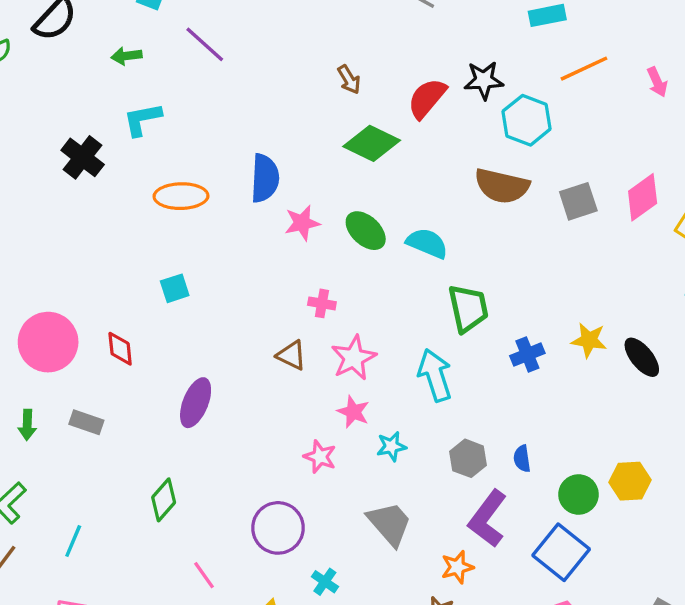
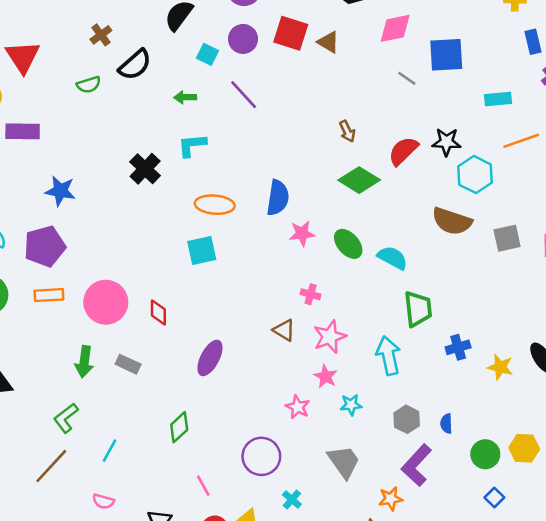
cyan square: (175, 288) -> (202, 250), moved, size x1.4
yellow star: (589, 340) -> (500, 367), moved
green arrow: (27, 425) -> (84, 362), size x1.4
blue square: (561, 552) -> (494, 497), moved, size x0.5

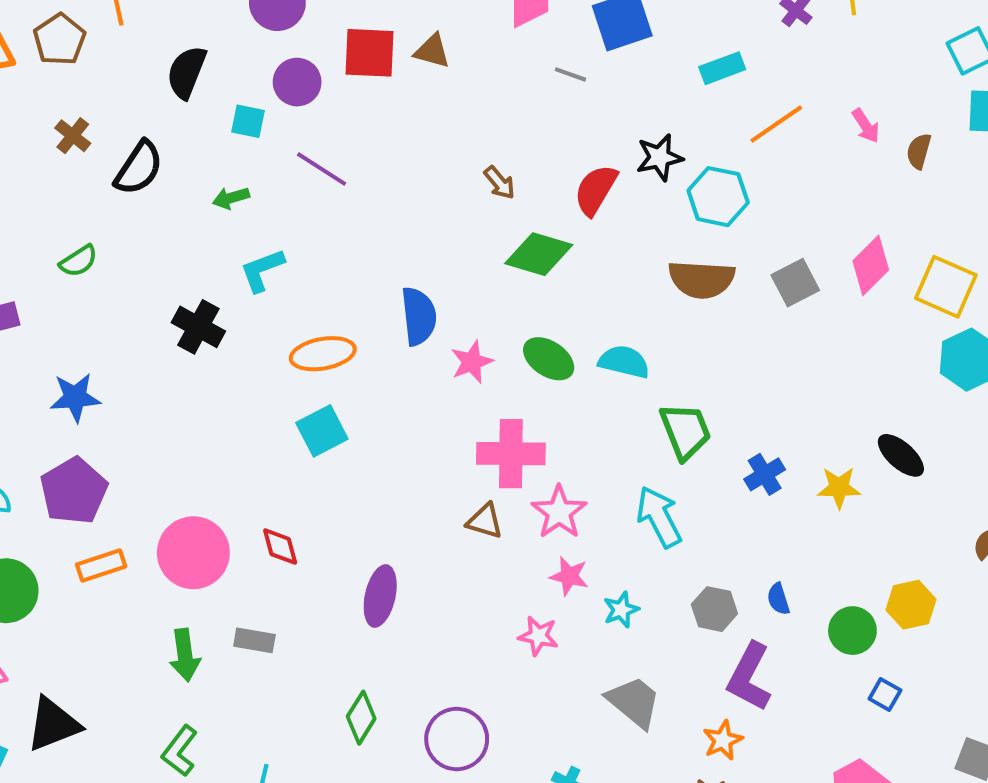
green semicircle: (89, 85) -> (78, 261), moved
pink cross: (311, 294) -> (511, 454), size x2.0
purple circle: (261, 456) -> (457, 739), moved

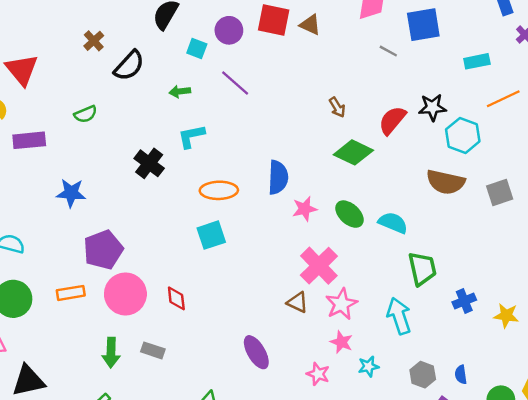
pink cross: (511, 454) -> (319, 266), turned 36
purple pentagon: (74, 491) -> (103, 250), moved
purple ellipse: (380, 596) -> (256, 352), moved, turned -52

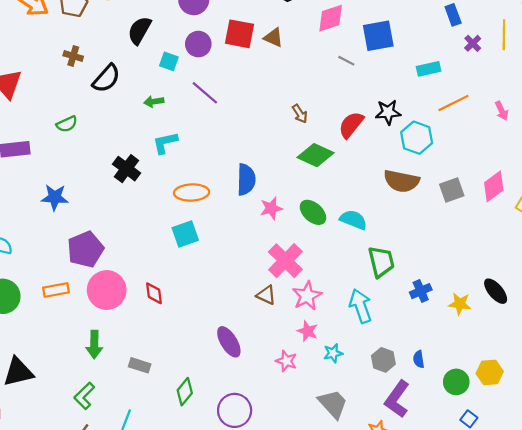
brown cross: (94, 41) -> (73, 56), turned -30
gray rectangle: (153, 350) -> (140, 365), moved

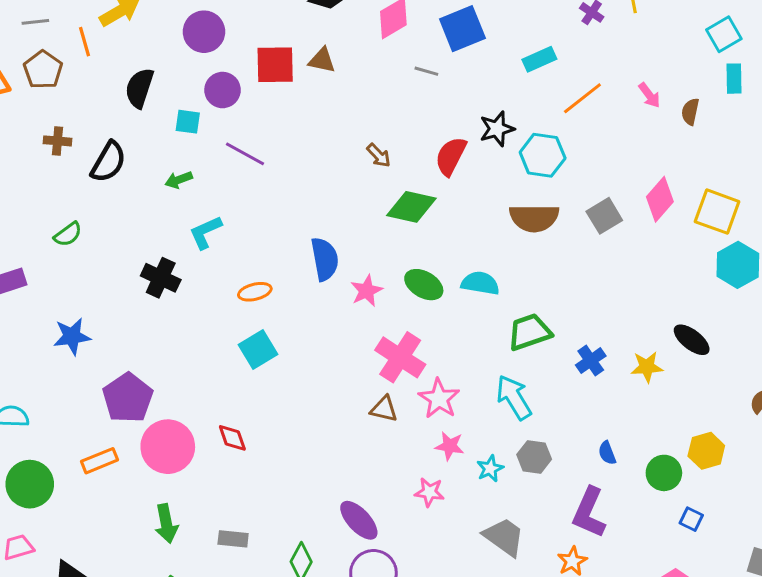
orange ellipse: (192, 192) -> (255, 292), size x0.7
green trapezoid: (381, 262) -> (529, 332), turned -84
purple ellipse: (229, 342) -> (359, 520), moved
gray hexagon: (383, 360) -> (534, 457), moved

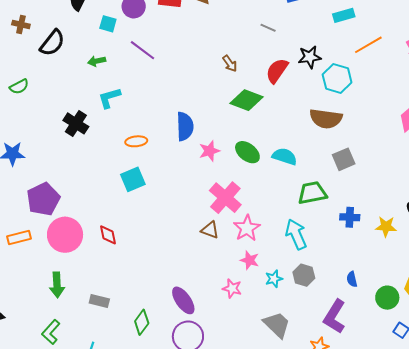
gray line: (426, 71) -> (268, 28), moved
gray square: (604, 216) -> (344, 159), moved
blue cross: (591, 361) -> (350, 217), turned 30

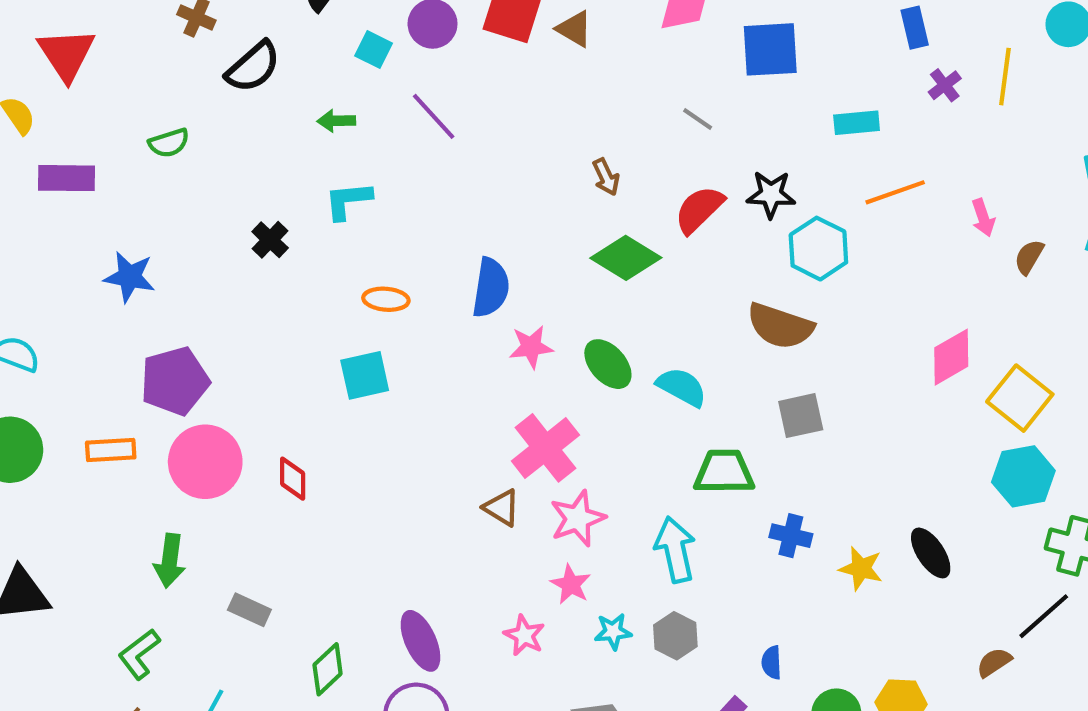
black cross: (76, 123) -> (270, 240), size x0.7

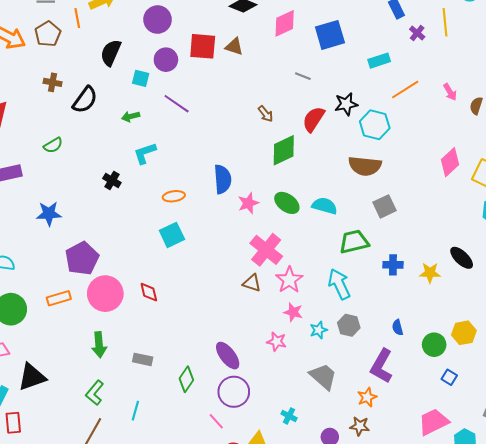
green diamond: (626, 258) -> (284, 150), turned -44

